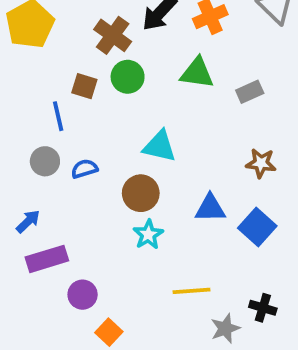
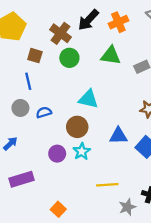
brown square: (84, 86) -> (35, 56), moved
purple rectangle: (47, 259) -> (22, 179), moved
purple circle: (83, 295) -> (57, 154), moved

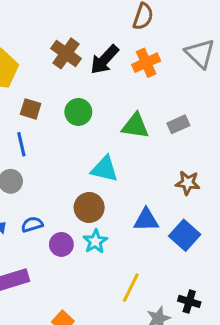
brown cross: (61, 33) -> (66, 53), moved
green triangle: (111, 56) -> (135, 126), moved
blue semicircle: (44, 112) -> (32, 224), moved
yellow line: (107, 185) -> (131, 288), turned -60

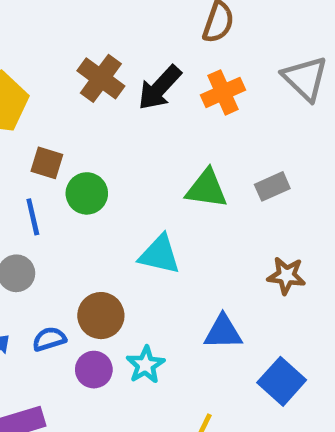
green circle: (78, 112) -> (87, 193), moved
brown circle: (89, 207) -> (101, 316), moved
blue square: (185, 235) -> (282, 381), moved

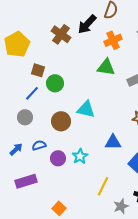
black arrow: (160, 88) -> (87, 24), moved
green triangle: (207, 189) -> (106, 67), moved
blue line: (33, 217) -> (32, 93), turned 56
brown circle: (101, 316) -> (61, 121), moved

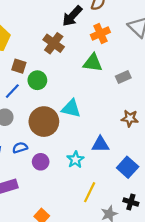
brown cross: (61, 34) -> (54, 43), moved
brown circle: (61, 121) -> (44, 122), size x1.4
cyan star: (80, 156) -> (75, 160), moved

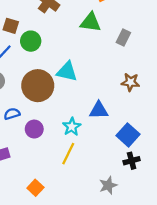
gray rectangle: (123, 77) -> (123, 38), turned -40
yellow line: (90, 192) -> (68, 154), moved
black cross: (131, 202) -> (132, 161), moved, turned -32

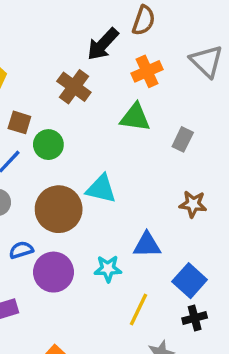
cyan star: (72, 127) -> (108, 269), turned 30
purple circle: (34, 129) -> (53, 272), size x1.5
yellow line: (68, 154) -> (139, 309), moved

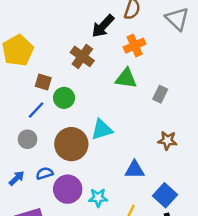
gray triangle: (207, 61) -> (177, 19), moved
cyan triangle: (101, 189) -> (102, 130), turned -30
cyan star: (108, 269) -> (98, 198), moved

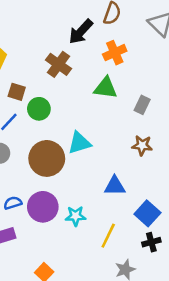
brown star: (167, 140) -> (142, 145), moved
blue semicircle: (45, 173) -> (13, 203), moved

